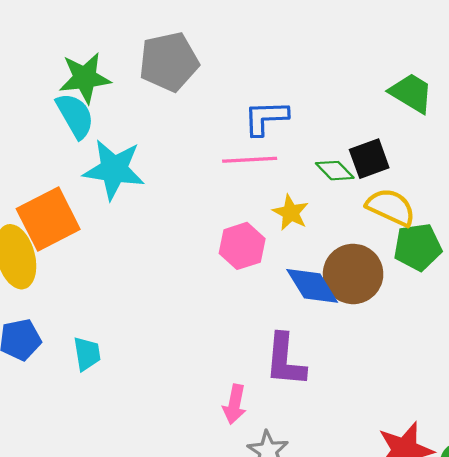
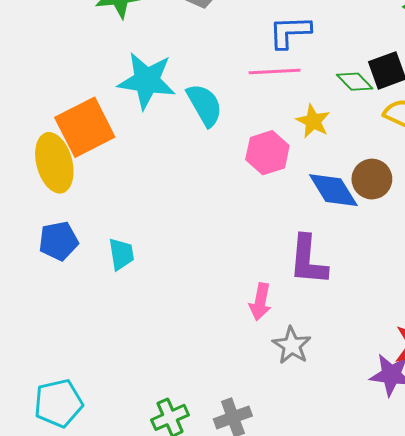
cyan semicircle: (75, 116) -> (205, 105), moved
brown circle: (353, 274) -> (372, 179), size x0.7

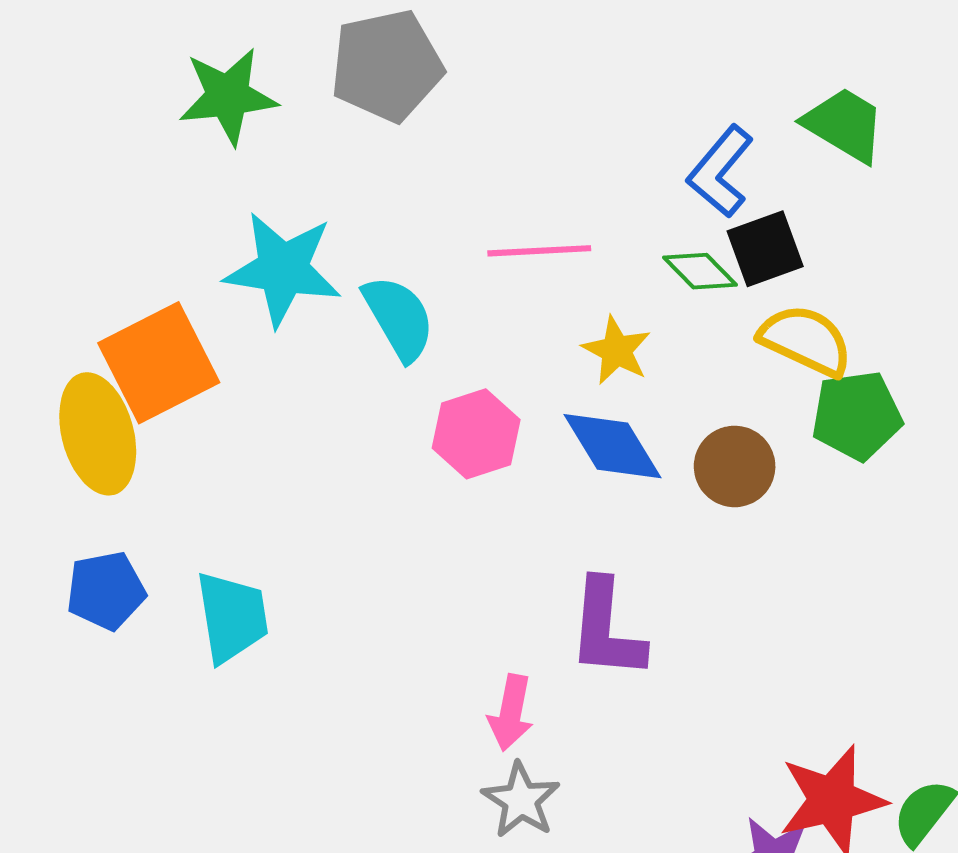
blue L-shape: (290, 32) -> (720, 171), moved, turned -48
pink hexagon: (267, 153) -> (476, 434), moved
blue diamond: (333, 190) -> (612, 446), moved
cyan trapezoid: (121, 254) -> (232, 617), size x1.4
gray star: (292, 345) -> (521, 800), moved

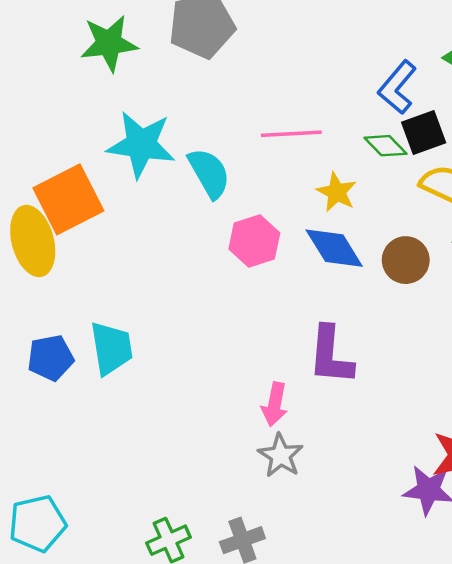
blue pentagon: (106, 591) -> (51, 358), moved

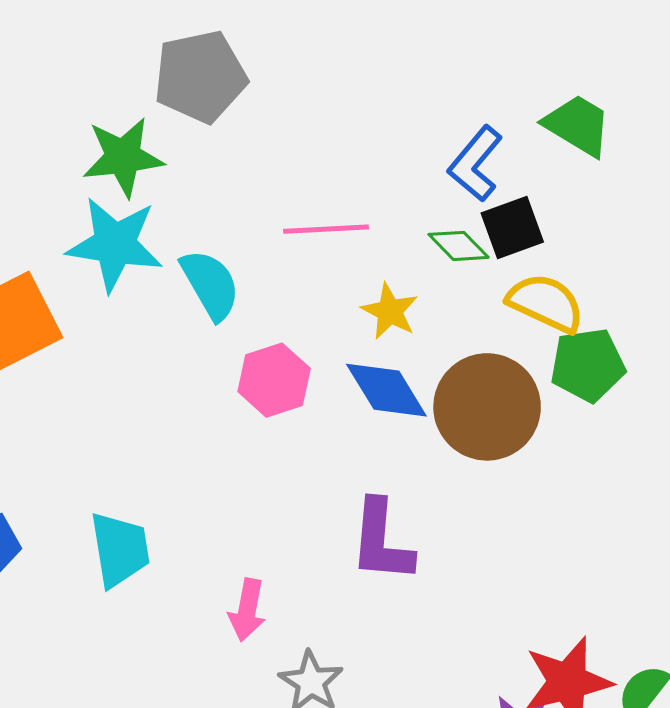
green star: (109, 43) -> (123, 157), moved
brown circle: (406, 260) -> (487, 407), size x1.6
cyan trapezoid: (111, 348) -> (120, 549), moved
pink arrow: (275, 404) -> (247, 610), moved

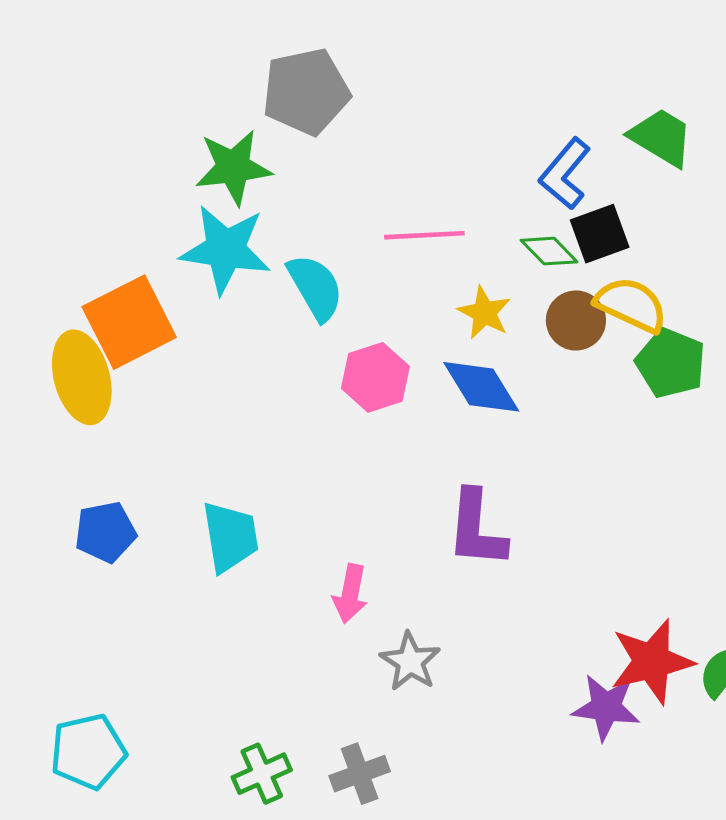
green pentagon: (588, 365) -> (671, 363), turned 30
brown circle: (487, 407) -> (576, 320), moved, size x0.6

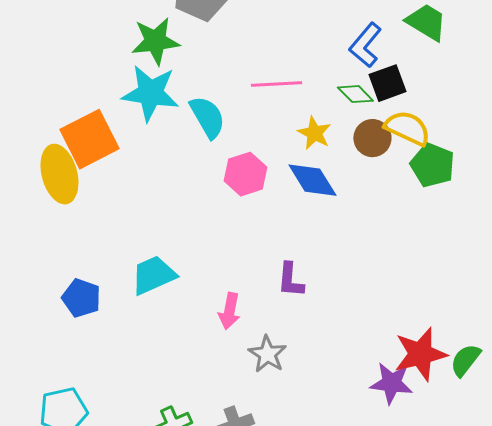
purple L-shape: (476, 529) -> (290, 280), moved, size x0.7
blue pentagon: (105, 532) -> (81, 298), moved, turned 30
cyan trapezoid: (230, 537) -> (153, 275), turned -105

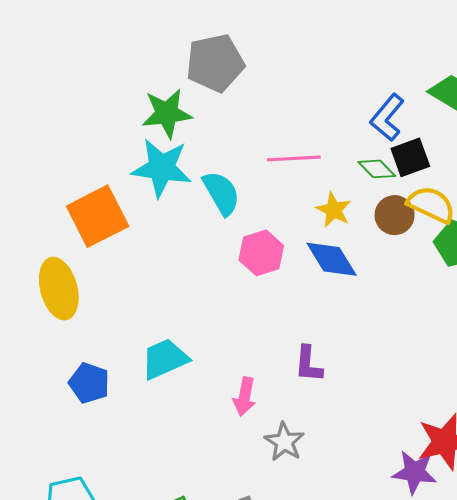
yellow ellipse: (59, 174) -> (59, 289), moved

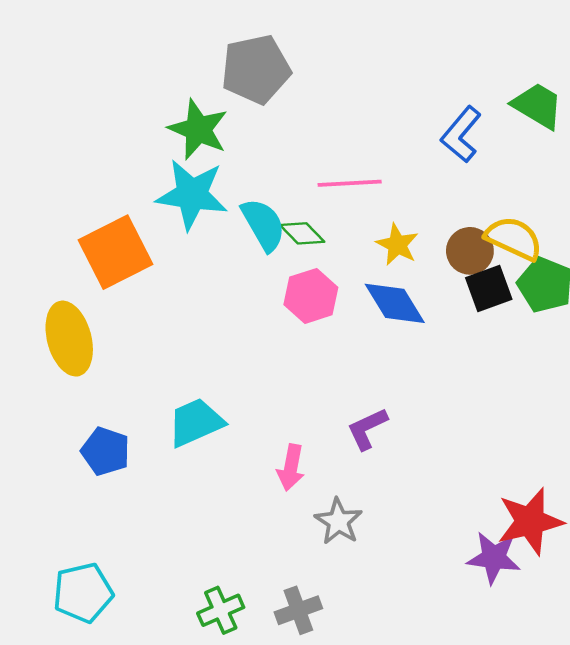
green star: (167, 113) -> (198, 129), turned 30
black square: (410, 157) -> (489, 288), moved
green diamond: (377, 169) -> (302, 233), moved
purple L-shape: (308, 364) -> (367, 429), turned 60

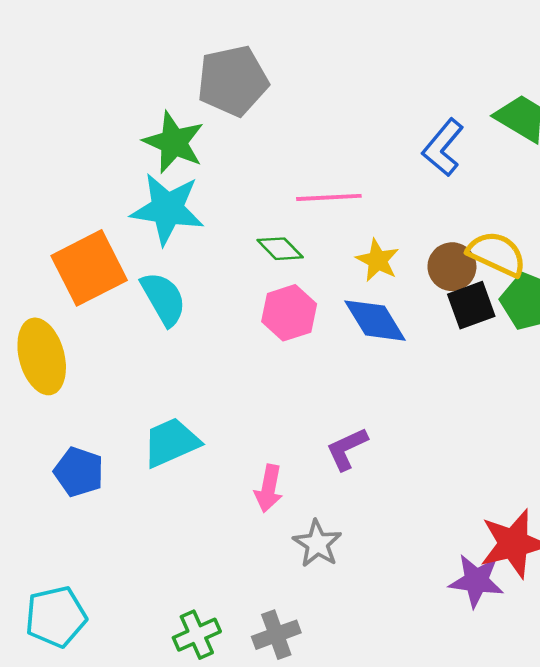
cyan semicircle: (263, 225) -> (163, 299), moved

